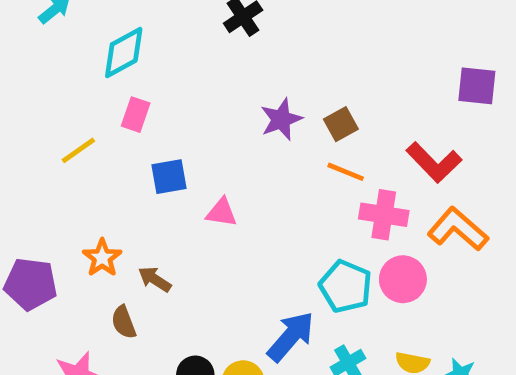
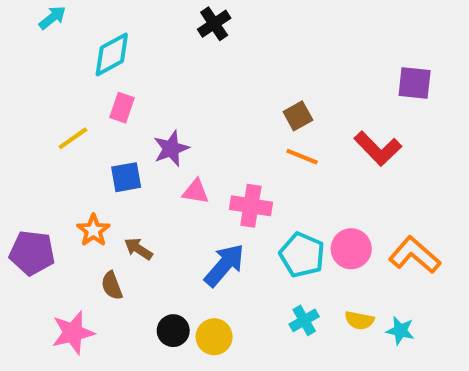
purple star: (281, 119) -> (171, 149), moved
blue square: (169, 177) -> (126, 177), moved
pink cross: (384, 215) -> (251, 206), moved
orange L-shape: (458, 229) -> (415, 255), moved
blue arrow: (291, 337) -> (224, 265), moved

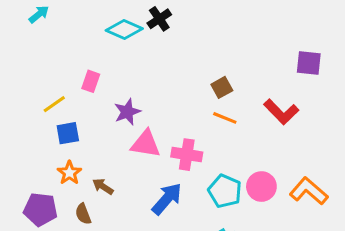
cyan diamond: (112, 54) -> (124, 30), moved, turned 52
blue square: (126, 177) -> (68, 133), moved
pink triangle: (196, 191) -> (146, 144), size x1.5
purple pentagon: (32, 253) -> (40, 209), moved

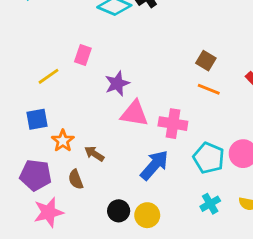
brown square: (222, 87) -> (206, 61), turned -30
blue square: (68, 133) -> (37, 119), moved

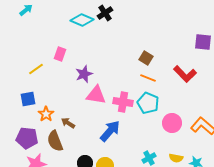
cyan pentagon: (209, 158) -> (148, 103), moved
brown semicircle: (76, 179) -> (55, 141), size x1.5

